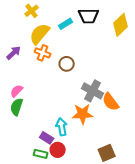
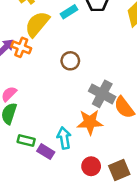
orange cross: (43, 53) -> (21, 47), moved
red circle: (58, 150) -> (91, 166), moved
green rectangle: (41, 154) -> (26, 140), moved

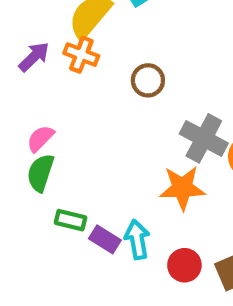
orange cross: (21, 47) -> (81, 55), moved
cyan arrow: (64, 138) -> (137, 239), moved

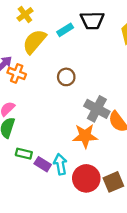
orange cross: (81, 55) -> (17, 73), moved
red circle: (184, 265) -> (86, 178), size x1.5

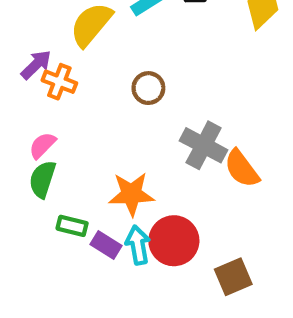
orange star: (85, 136) -> (131, 194), moved
red circle: (86, 178) -> (174, 241), moved

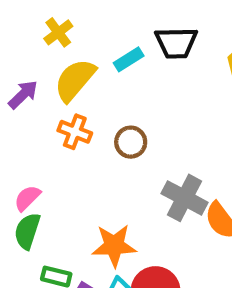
purple arrow: (36, 65) -> (23, 95), moved
orange cross: (59, 82) -> (75, 132), moved

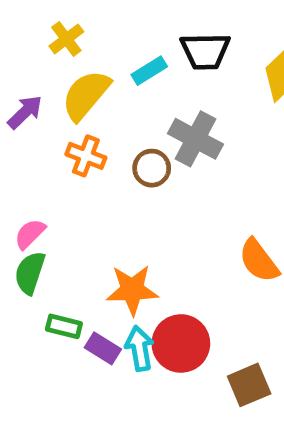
gray cross: (184, 198) -> (195, 139), moved

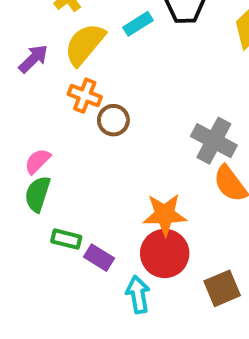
gray cross: (195, 139) -> (214, 141), moved
brown circle: (152, 168) -> (113, 120), moved
orange star: (132, 290) -> (165, 214), moved
cyan arrow: (139, 348) -> (138, 294), moved

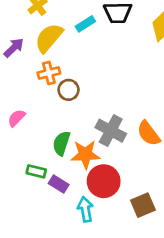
orange cross: (85, 96) -> (49, 73), turned -35
gray cross: (214, 141) -> (111, 131), moved
green semicircle: (38, 194) -> (61, 143), moved
orange star: (165, 214) -> (85, 154), moved

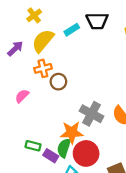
pink semicircle: (17, 118) -> (22, 96), moved
green semicircle: (61, 143) -> (64, 148), moved

